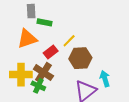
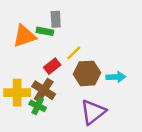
gray rectangle: (31, 11) -> (56, 19), moved
orange triangle: (27, 39) -> (24, 36), moved
cyan arrow: (105, 79) -> (116, 77), moved, turned 105

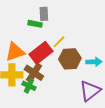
orange triangle: (24, 36) -> (15, 52), moved
red rectangle: (52, 66) -> (41, 53), size x1.6
purple triangle: (93, 112) -> (90, 91), moved

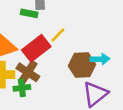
brown hexagon: (70, 59) -> (82, 65), moved
green cross: (29, 86) -> (22, 88), turned -32

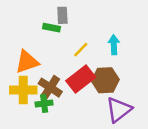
red rectangle: (36, 48) -> (81, 79), moved
cyan arrow: (100, 59) -> (114, 45), moved, turned -90

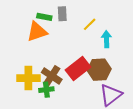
green rectangle: (51, 28) -> (44, 17), moved
yellow line: (81, 50) -> (90, 24), moved
orange triangle: (27, 62) -> (37, 32), moved

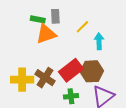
orange triangle: (37, 32) -> (46, 34), moved
green cross: (46, 90) -> (71, 96), moved

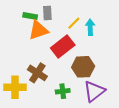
cyan arrow: (99, 41) -> (90, 27), moved
red rectangle: (71, 70) -> (63, 46), moved
yellow cross: (22, 80) -> (15, 87), moved

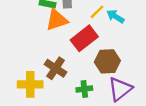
cyan arrow: (90, 27) -> (115, 16), turned -56

